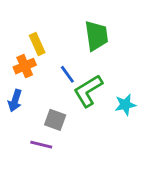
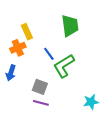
cyan star: (125, 105) -> (91, 102), moved
purple line: (41, 145) -> (41, 103), moved

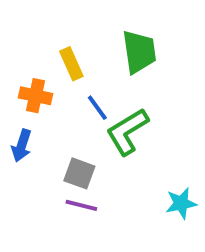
yellow rectangle: (27, 32) -> (71, 64), moved
orange cross: (18, 48) -> (36, 96), turned 35

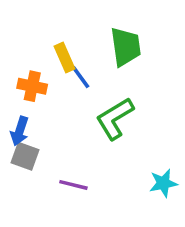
blue line: (97, 108) -> (81, 77), moved
gray square: (79, 173) -> (25, 156), moved

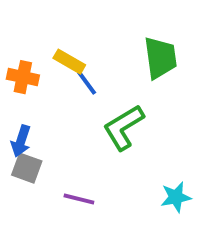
green trapezoid: (126, 47) -> (160, 58), moved
yellow rectangle: (64, 57) -> (69, 62), turned -36
orange cross: (32, 86) -> (23, 77), moved

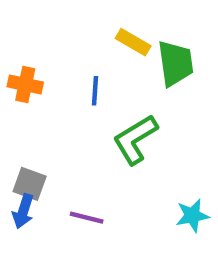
yellow rectangle: (69, 62) -> (133, 42), moved
blue line: (87, 83) -> (95, 91), turned 40
blue arrow: (21, 141) -> (23, 211), moved

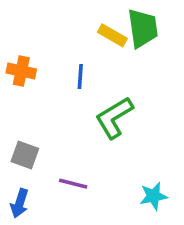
green trapezoid: (175, 63) -> (143, 28), moved
blue arrow: (23, 211) -> (20, 203), moved
cyan star: (192, 216) -> (153, 196), moved

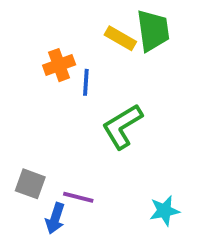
orange cross: (21, 71) -> (59, 65), moved, turned -32
gray square: (25, 155) -> (30, 184), moved
blue arrow: (20, 203) -> (55, 218), moved

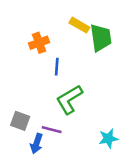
green trapezoid: (153, 31) -> (101, 38), moved
blue line: (86, 82) -> (57, 67), moved
green L-shape: (122, 126) -> (69, 99), moved

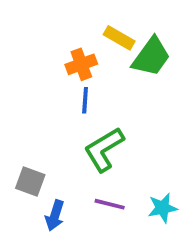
green trapezoid: (101, 38) -> (151, 57), turned 44
orange cross: (39, 43) -> (81, 64), moved
purple line: (52, 130) -> (110, 204), moved

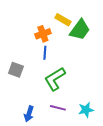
gray square: (30, 181) -> (16, 70), moved

